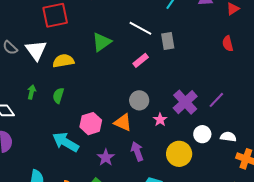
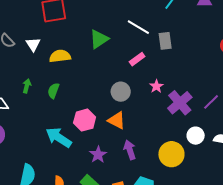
white triangle: (36, 50) -> (33, 44), size x0.7
gray circle: (139, 100) -> (121, 92), moved
pink star: (160, 120) -> (156, 86), moved

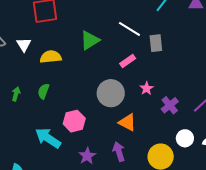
green arrow: (27, 86) -> (16, 94), moved
gray circle: (121, 92) -> (111, 93), size x1.4
purple cross: (180, 103) -> (170, 105), size x0.7
orange triangle: (117, 120) -> (127, 122), moved

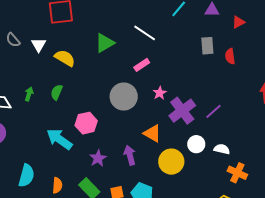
gray rectangle: (156, 43) -> (207, 46), moved
yellow semicircle: (51, 57) -> (65, 58), turned 35
purple cross: (170, 105) -> (182, 111), size x1.5
orange triangle: (127, 122) -> (152, 133), moved

